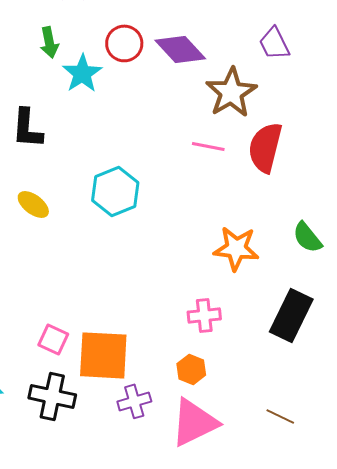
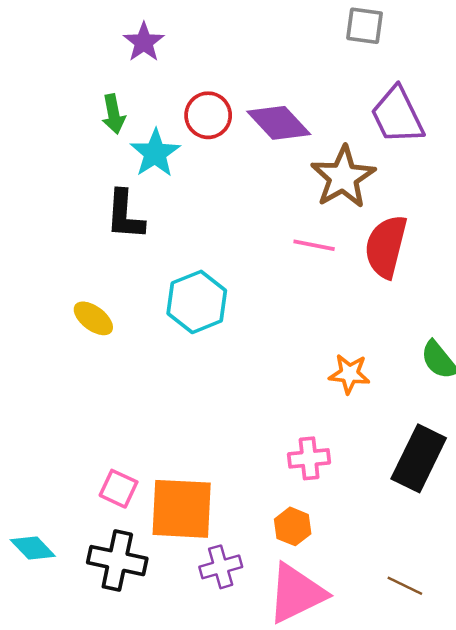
purple trapezoid: (274, 43) -> (397, 115), size x1.4
black L-shape: (27, 128) -> (125, 215), moved
orange star: (236, 248) -> (349, 374), size x0.7

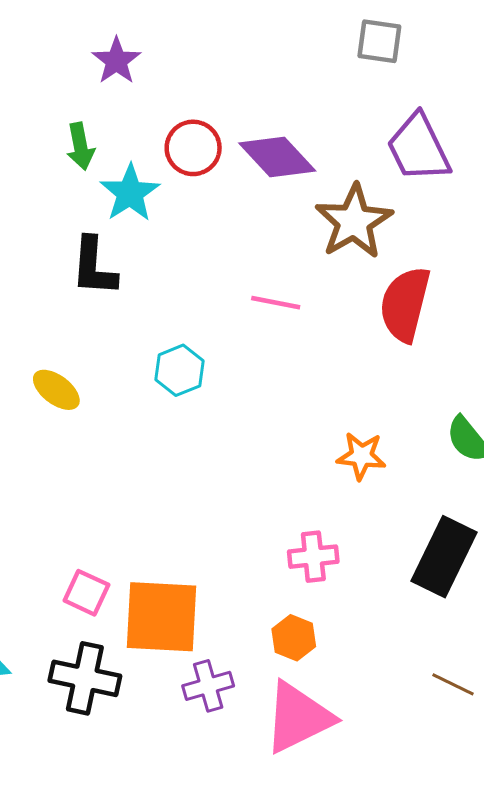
pink line: (314, 245) -> (276, 303), moved
cyan hexagon: (197, 302) -> (180, 370), size x0.7
brown line: (405, 586) -> (453, 684), moved

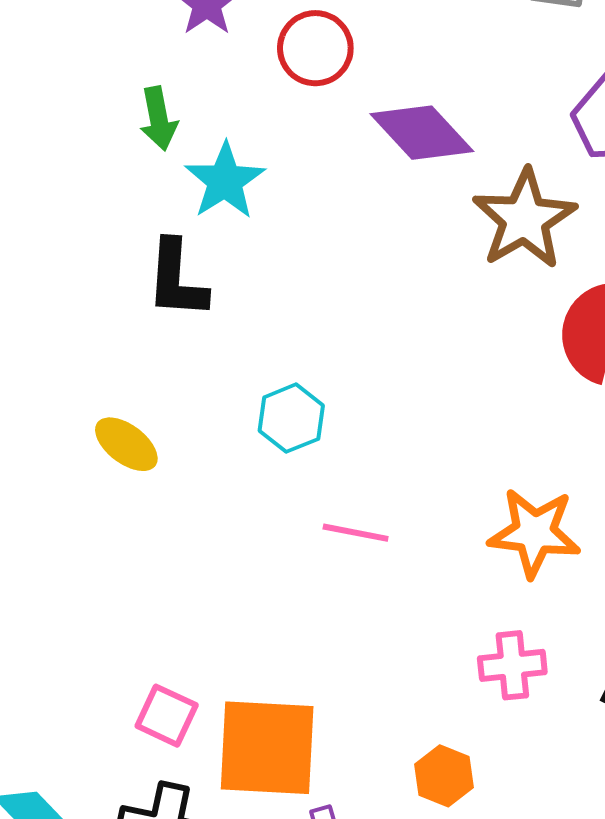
red circle: (193, 148) -> (315, 48), moved
pink line: (276, 303) -> (356, 533), moved
orange star: (361, 456) -> (534, 533), size x1.4
pink cross: (313, 557) -> (512, 665), moved

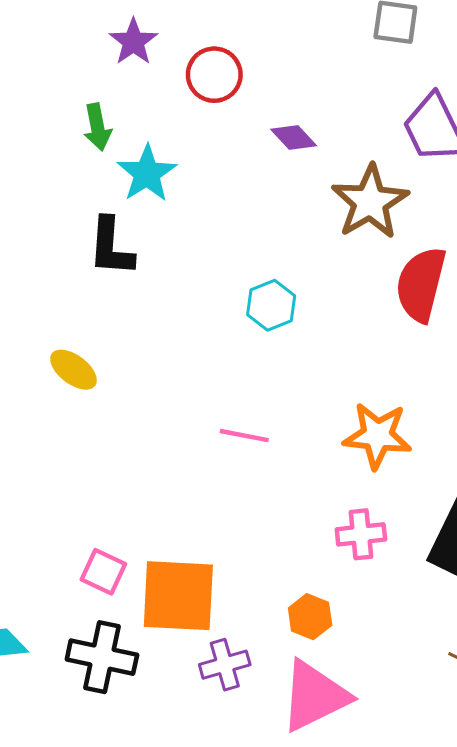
purple diamond: (422, 133) -> (294, 138), size x0.6
cyan hexagon: (291, 418) -> (271, 305), moved

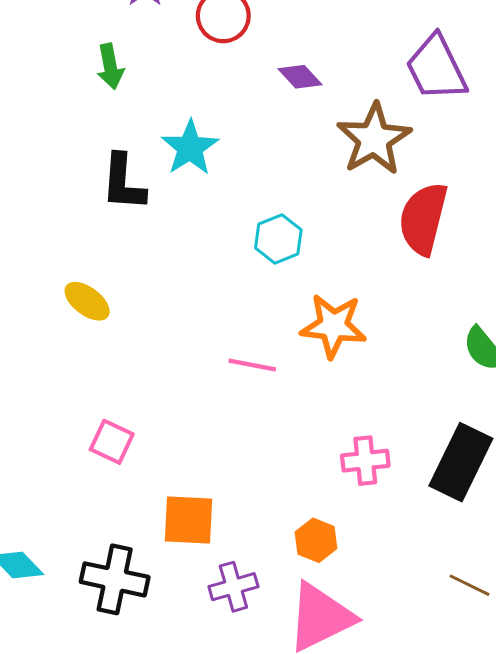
cyan star: (147, 173) -> (190, 148), moved
orange star: (377, 436) -> (333, 326), moved
pink square: (103, 572) -> (112, 442), moved
orange square: (178, 596) -> (189, 520), size x0.7

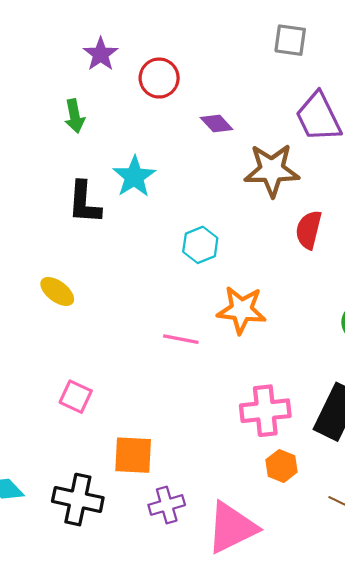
brown star: (374, 139) -> (272, 170), turned 30
red semicircle: (423, 219) -> (309, 230), size x0.7
pink cross: (365, 461) -> (265, 411), size x1.4
orange hexagon: (316, 540) -> (282, 466), moved

